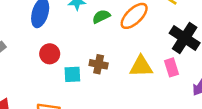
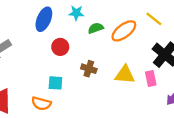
red circle: (50, 54) -> (60, 47), moved
cyan square: (72, 74) -> (55, 83), moved

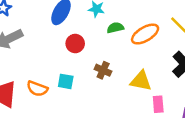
pink rectangle: (151, 79) -> (158, 104), moved
orange semicircle: (41, 103) -> (37, 89), moved

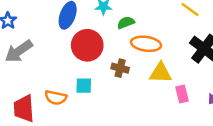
orange ellipse: (145, 34) -> (146, 44), moved, turned 48
red circle: (75, 44) -> (87, 45), size x1.6

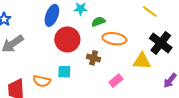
yellow triangle: (161, 73) -> (142, 61), moved
pink rectangle: (182, 94) -> (116, 81), moved, turned 64

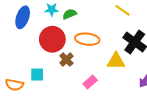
green semicircle: (98, 22) -> (70, 14), moved
red circle: (67, 39) -> (52, 39), moved
brown cross: (94, 58) -> (66, 60), turned 32

